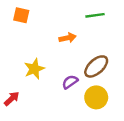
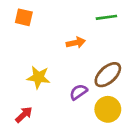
yellow star: (34, 69) -> (38, 77), turned 30
red arrow: (12, 99) -> (24, 115), moved

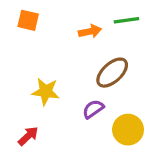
orange arrow: (76, 43) -> (90, 31), moved
brown ellipse: (108, 75) -> (112, 73), moved

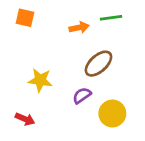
red arrow: (28, 136) -> (25, 119), turned 66

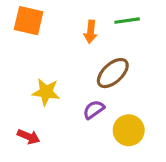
orange square: (25, 18) -> (29, 21), size x1.4
orange arrow: (79, 27) -> (91, 32), turned 108

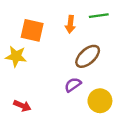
orange square: (29, 21) -> (32, 30), moved
yellow star: (46, 92) -> (16, 56), moved

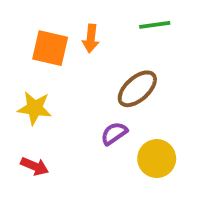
orange arrow: (70, 24) -> (91, 38), moved
yellow star: (16, 56) -> (35, 108), moved

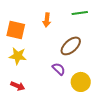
orange square: (50, 48) -> (16, 30), moved
purple semicircle: (114, 133) -> (59, 69), turned 80

